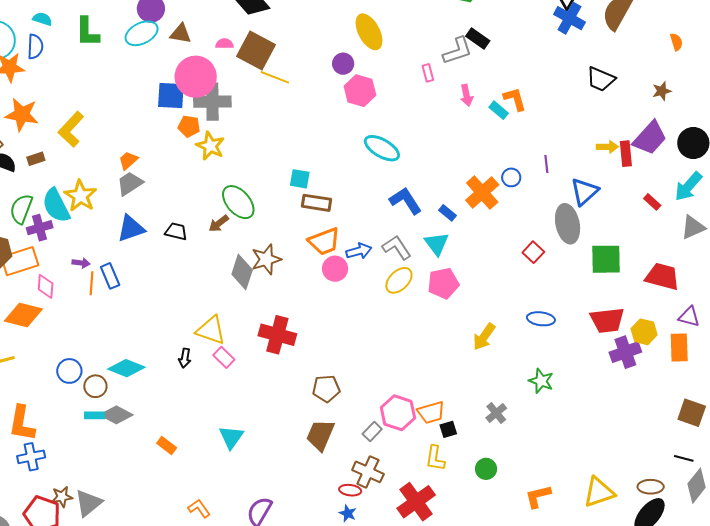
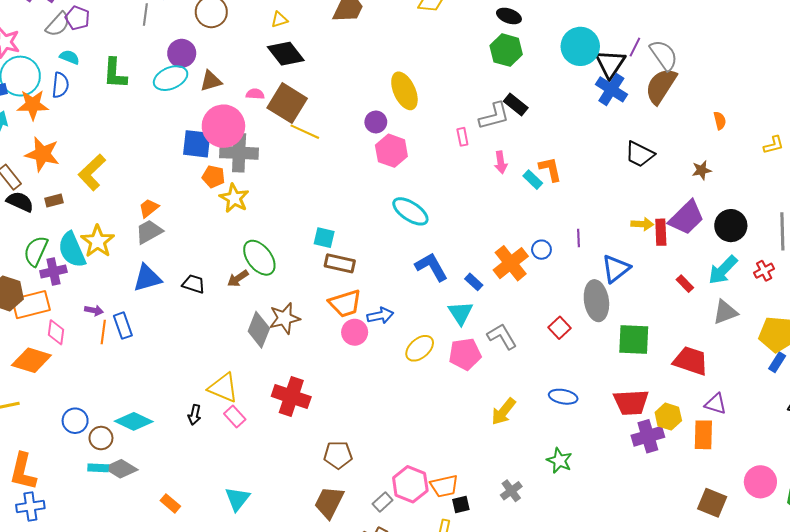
brown triangle: (181, 34) -> (211, 81), turned -30
gray L-shape: (397, 247) -> (502, 336), moved

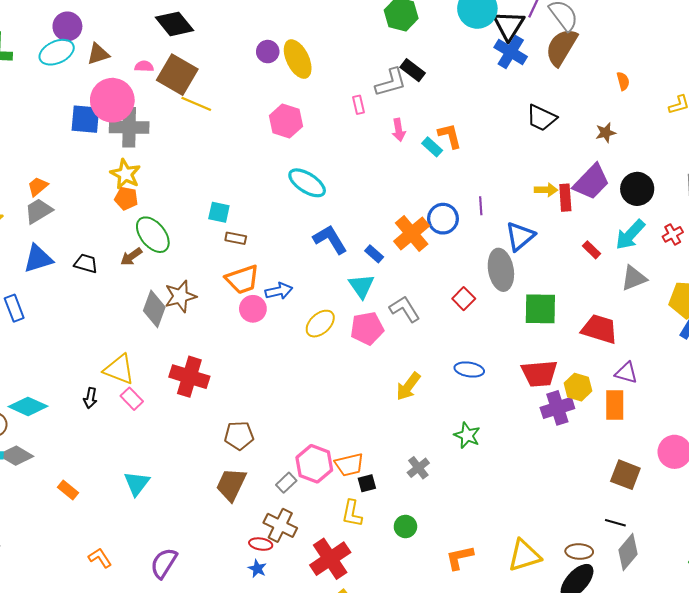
purple circle: (376, 122) -> (268, 52), moved
orange pentagon: (213, 177) -> (126, 198), moved
blue circle: (541, 250) -> (443, 219), size x1.5
brown rectangle: (340, 263) -> (236, 238), size x0.7

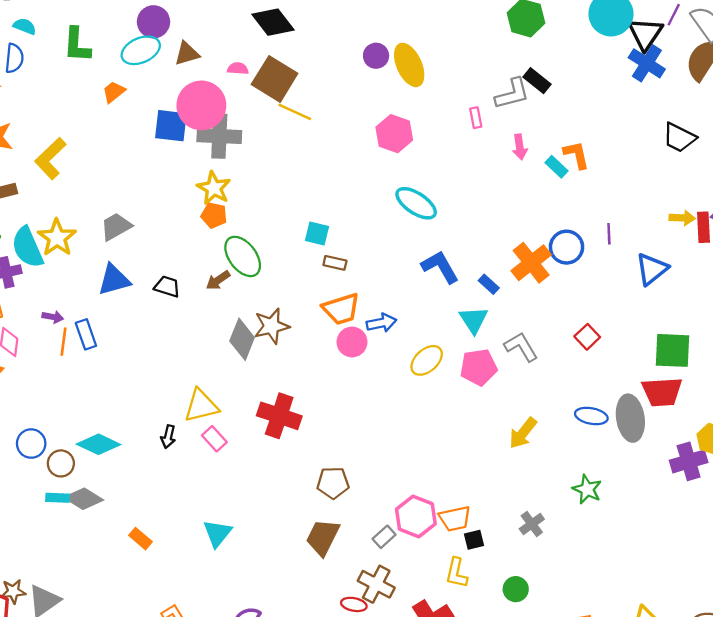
orange trapezoid: (38, 186) -> (114, 92), moved
gray ellipse: (501, 270) -> (630, 418), moved
yellow triangle: (119, 369) -> (201, 406), turned -36
red trapezoid: (539, 374) -> (662, 392), moved

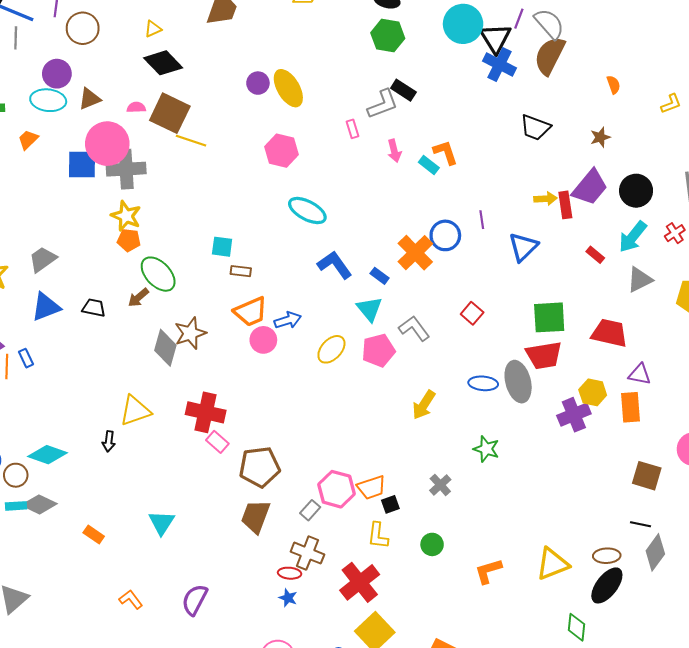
cyan ellipse: (141, 50) -> (48, 100), turned 36
blue rectangle: (86, 334) -> (26, 358), size x0.7
pink rectangle: (214, 439) -> (217, 442), moved
brown pentagon: (333, 483) -> (260, 467), size x1.4

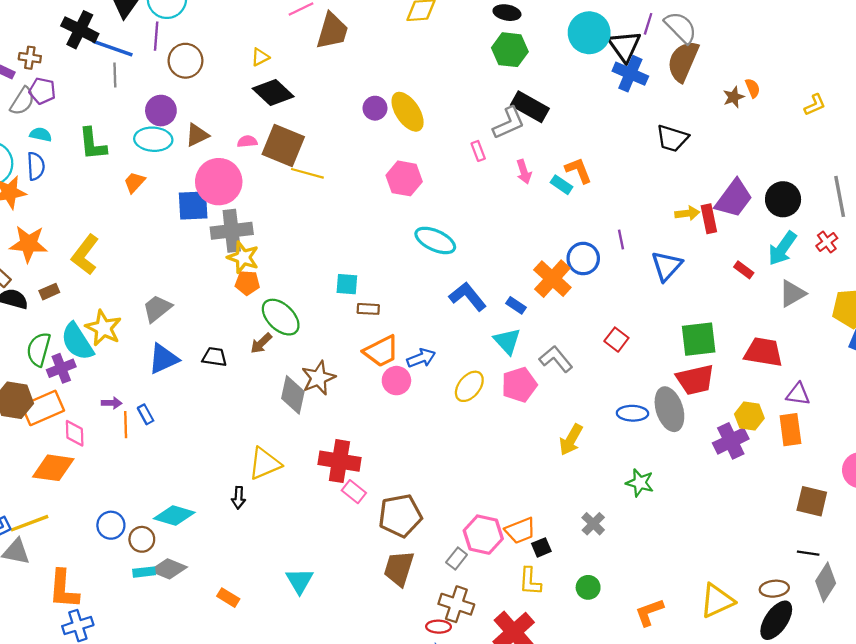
black rectangle: (403, 90) -> (530, 107), size x1.4
brown star: (600, 137) -> (734, 97), moved
gray cross: (126, 169) -> (232, 231), moved

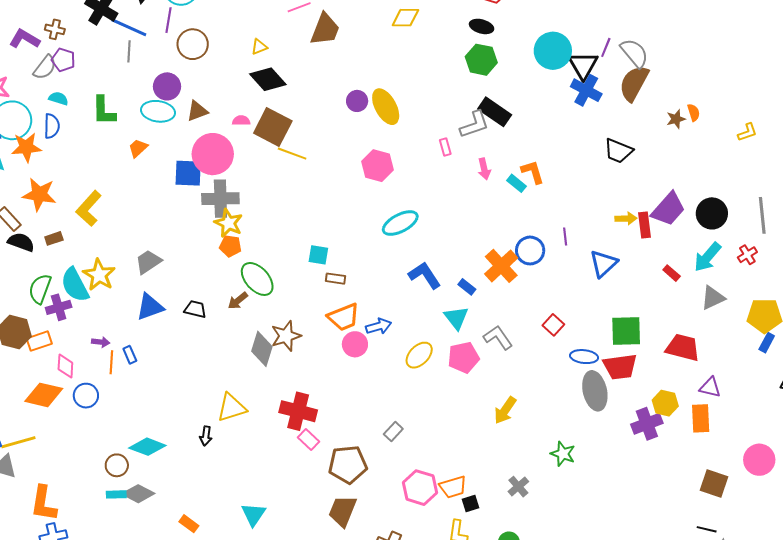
cyan ellipse: (435, 240) -> (400, 223), turned -57
orange rectangle: (43, 408) -> (39, 341), size x0.7
blue ellipse: (632, 413) -> (584, 357), moved
blue circle: (111, 525) -> (86, 396), moved
gray rectangle: (457, 559) -> (393, 432), moved

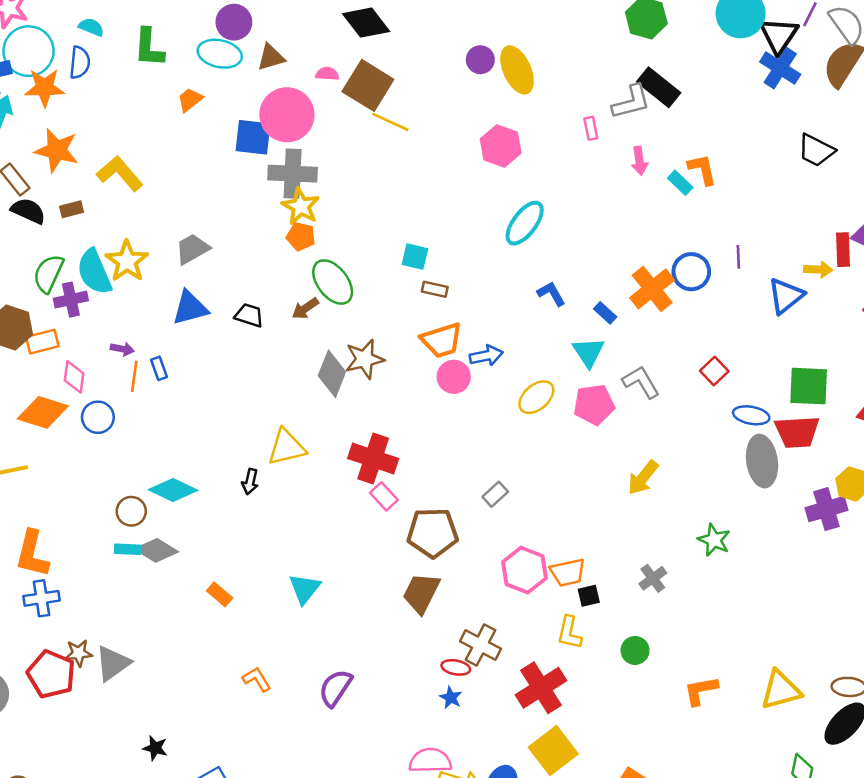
yellow L-shape: (89, 208) -> (120, 174), turned 93
yellow arrow: (626, 219) -> (818, 269), moved
cyan ellipse: (400, 223) -> (525, 223), turned -30
blue L-shape: (425, 275) -> (551, 294), size x0.7

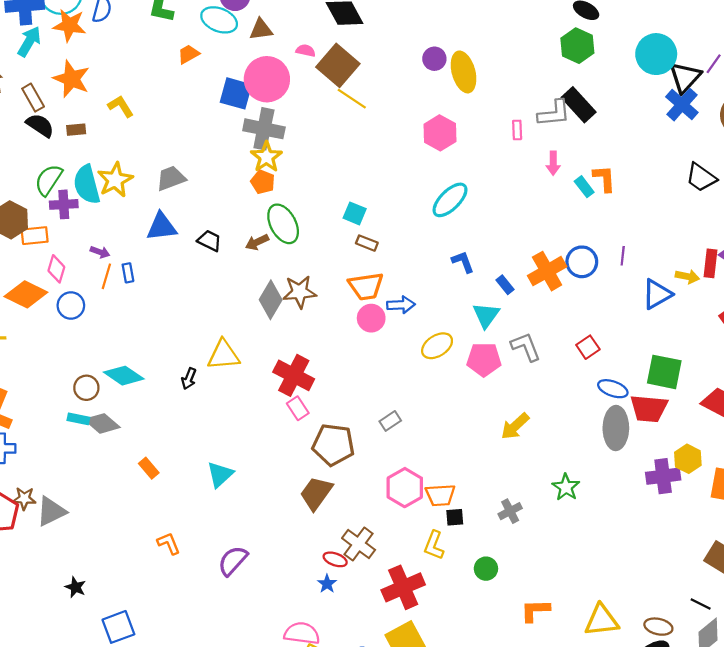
yellow L-shape: (120, 174) -> (121, 106), size x0.7

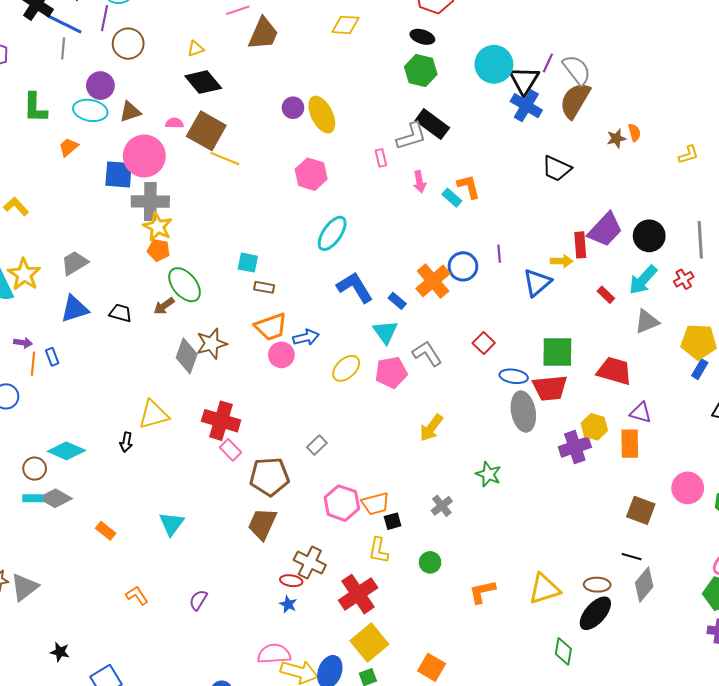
blue L-shape: (463, 262) -> (355, 287), size x1.6
purple semicircle: (233, 561) -> (198, 600), size x0.7

